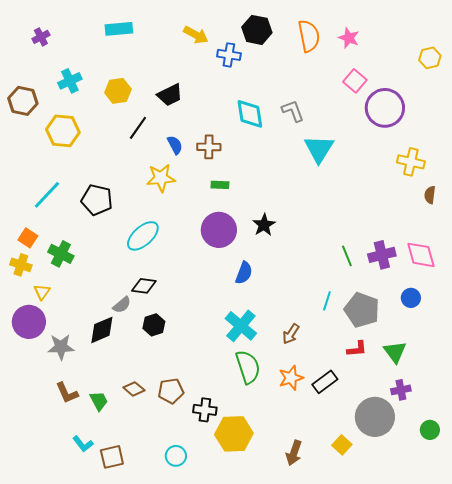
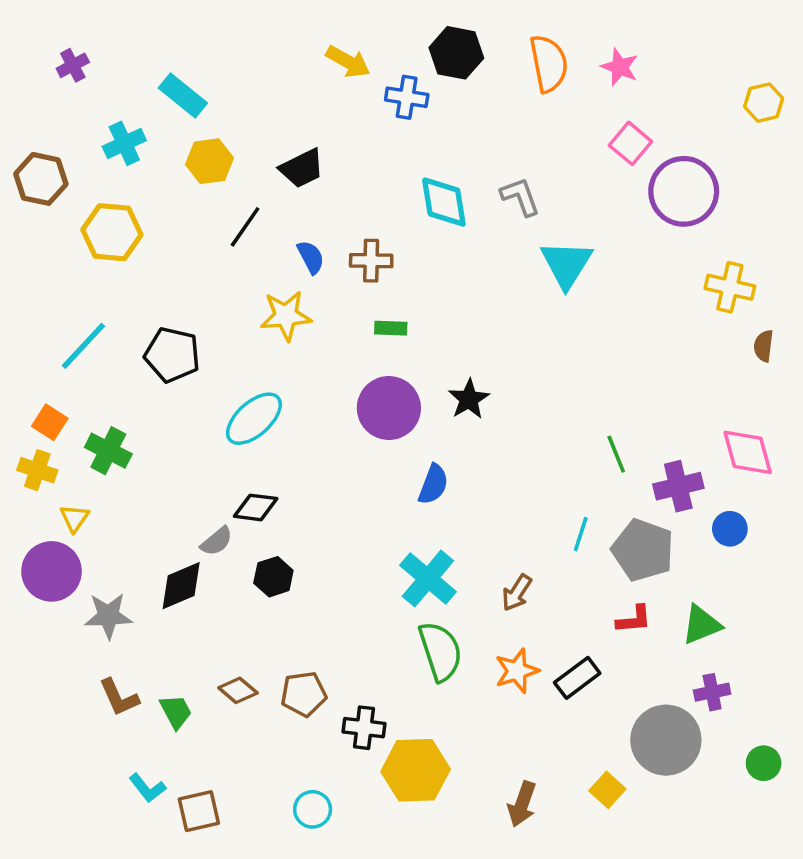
cyan rectangle: (119, 29) -> (183, 95), moved, turned 44
purple cross: (382, 255) -> (678, 486), moved
green triangle: (395, 352) -> (701, 625), turned 45

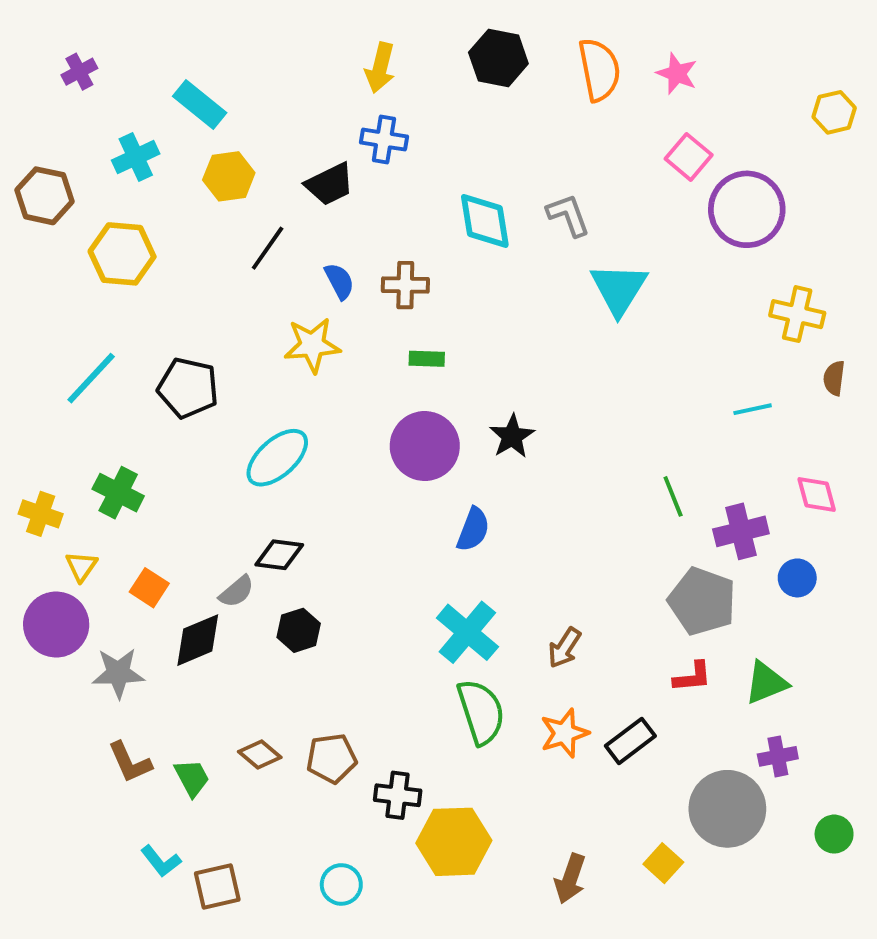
yellow arrow: (348, 62) -> (380, 68), turned 75
blue cross: (407, 97) -> (384, 140), moved
orange square: (50, 422) -> (149, 588), moved
pink diamond: (748, 452) -> (817, 495), size x0.7
cyan line: (581, 534) -> (753, 409), moved, turned 60

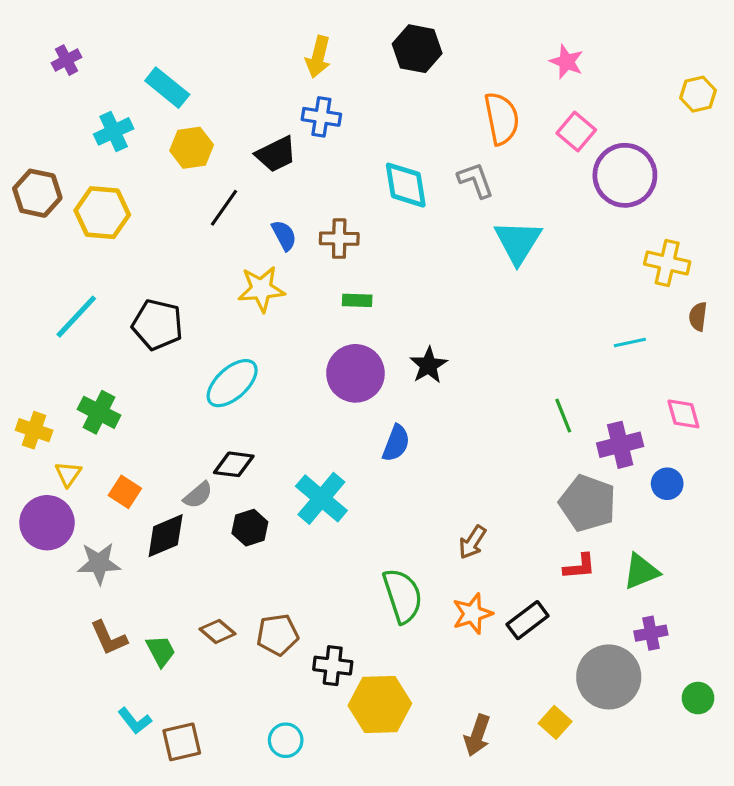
orange semicircle: (599, 70) -> (502, 118), moved
brown hexagon: (44, 196) -> (37, 193), moved
cyan cross: (467, 632) -> (321, 498), moved

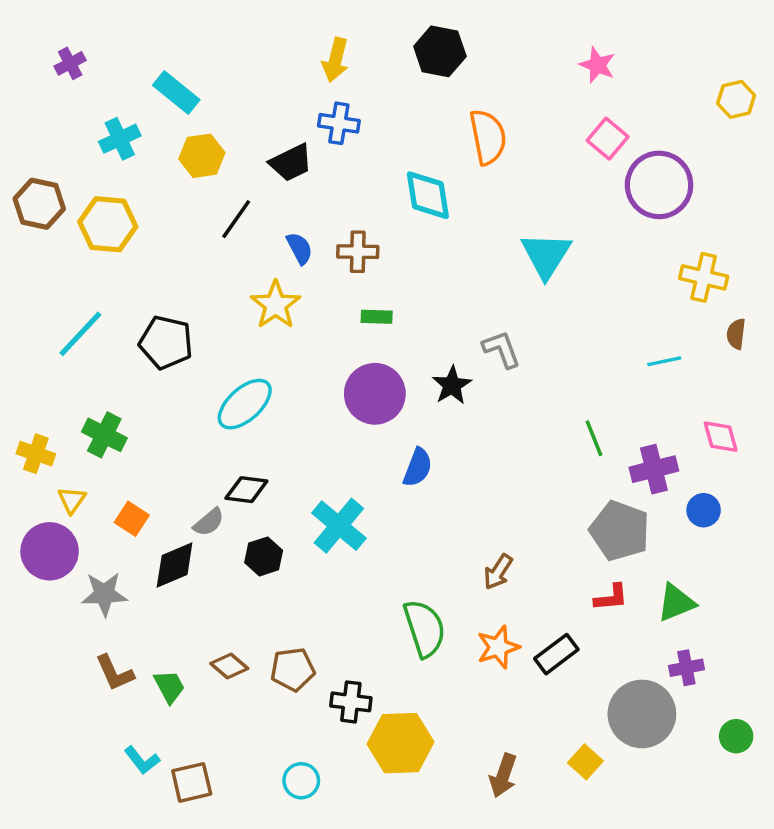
orange semicircle: (502, 118) -> (488, 137), moved
gray L-shape: (476, 180) -> (502, 349), moved
yellow star: (261, 289) -> (276, 305), turned -30

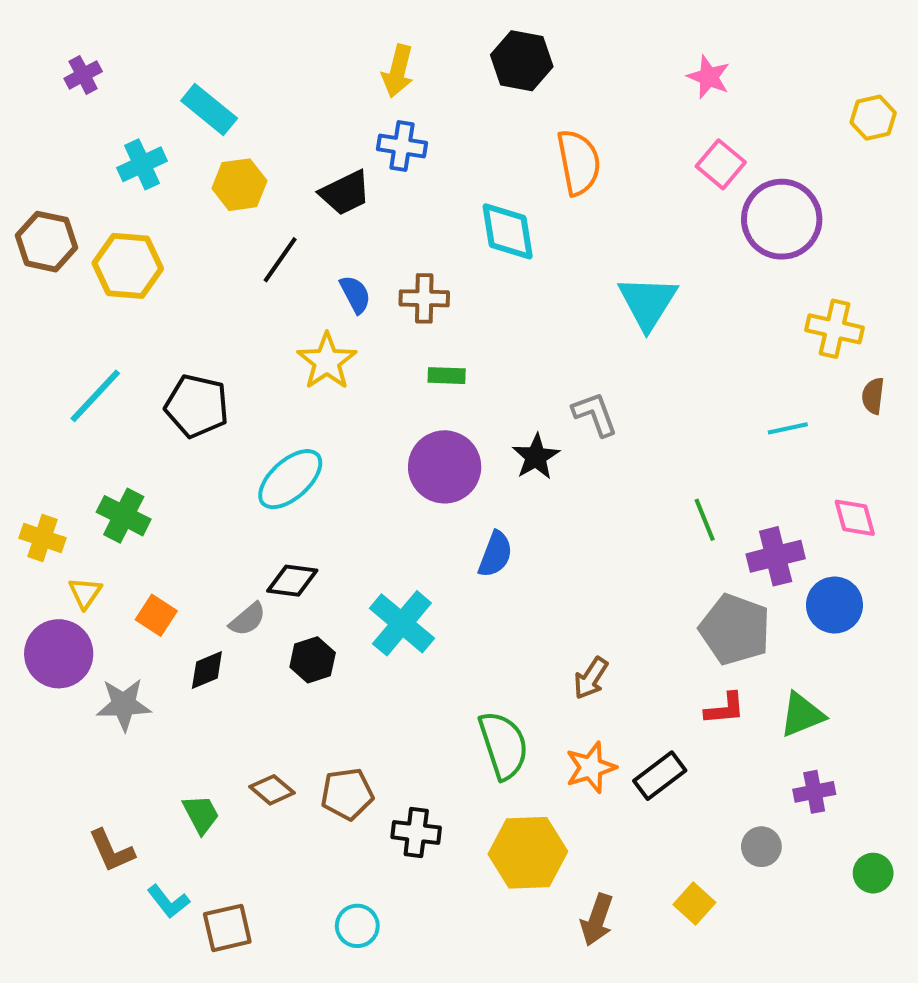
blue circle: (704, 510) -> (834, 605), size x1.4
black diamond: (175, 565) -> (207, 670), size x0.7
brown L-shape: (115, 673) -> (112, 851), moved
gray circle: (642, 714) -> (761, 847), size x0.5
yellow hexagon: (401, 743) -> (528, 853), moved

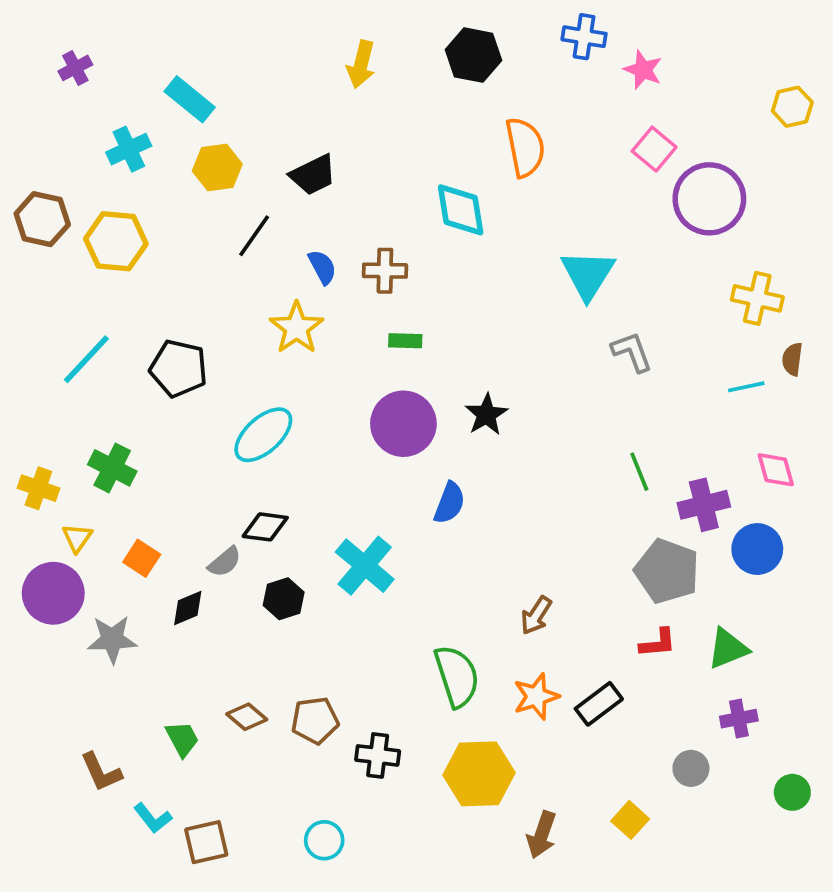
blue cross: (402, 146) -> (584, 37), moved
gray L-shape: (595, 414) -> (632, 352), moved
cyan line: (788, 428) -> (746, 387), moved

